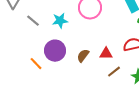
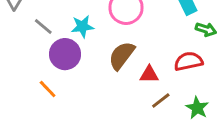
purple circle: (55, 51) -> (65, 54), moved
brown semicircle: (83, 56) -> (122, 56), moved, size x1.5

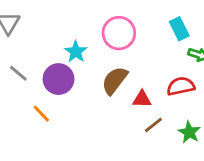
gray line: (43, 27) -> (18, 73), moved
cyan star: (82, 27) -> (76, 52), turned -30

